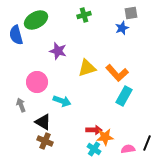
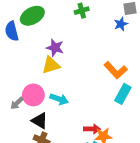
yellow triangle: (87, 68) -> (51, 65), moved
pink circle: (37, 82) -> (33, 95), moved
gray arrow: (21, 105) -> (17, 103), turned -112

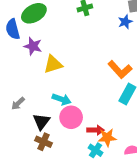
purple star: (55, 48) -> (33, 46), moved
pink circle: (33, 95) -> (71, 117), moved
black triangle: (40, 121) -> (41, 122), turned 36

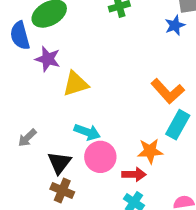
orange star: (107, 137) -> (150, 151), moved

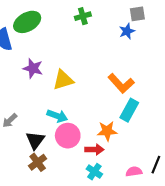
purple star: (48, 59) -> (33, 68), moved
yellow triangle: (75, 84) -> (63, 80), moved
brown cross: (62, 191) -> (38, 162), turned 30

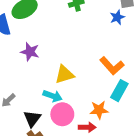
yellow triangle: (63, 80) -> (64, 74), moved

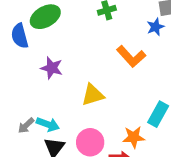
orange L-shape: (112, 66) -> (131, 56), moved
cyan arrow: (53, 96) -> (48, 124), moved

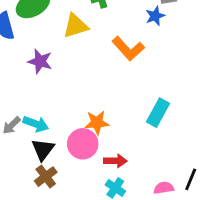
yellow triangle: (93, 95) -> (76, 26), moved
orange star: (134, 137) -> (97, 123), moved

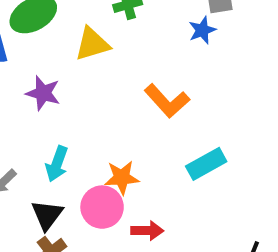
orange L-shape: (128, 49) -> (167, 101), moved
cyan rectangle: (158, 113) -> (206, 164), turned 32
cyan arrow: (36, 124) -> (57, 164), moved, turned 90

